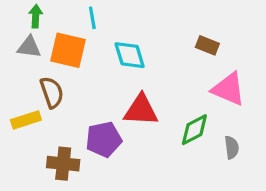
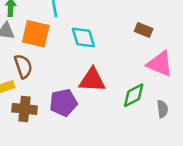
brown cross: (63, 164) -> (24, 109), moved

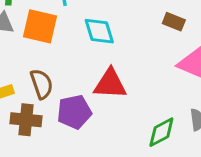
brown semicircle: (23, 66) -> (42, 84), moved
green diamond: (134, 95) -> (161, 132), moved

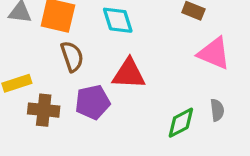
brown semicircle: (42, 84) -> (72, 56), moved

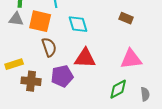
pink triangle: (214, 53) -> (131, 59), moved, turned -30
gray semicircle: (217, 110) -> (145, 94), moved

